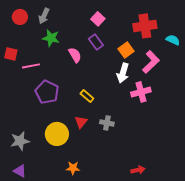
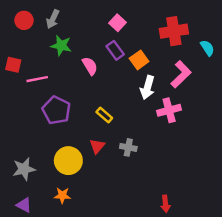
cyan semicircle: (173, 40) -> (207, 48), turned 32
orange square: (126, 50) -> (139, 60), moved
orange star: (73, 168) -> (62, 195), moved
red arrow: (138, 170) -> (165, 204), turned 96

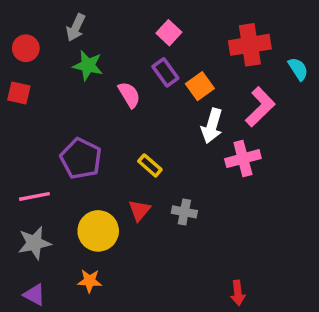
red circle: (24, 20) -> (26, 48), moved
pink line: (37, 79) -> (34, 196), moved

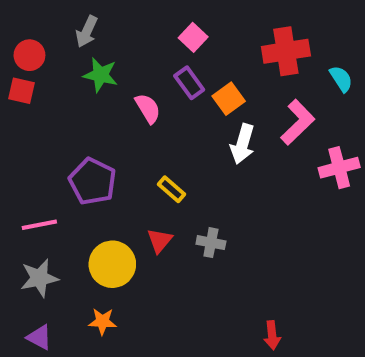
red square: (19, 93) -> (22, 91), moved
pink cross: (243, 159) -> (339, 168), moved

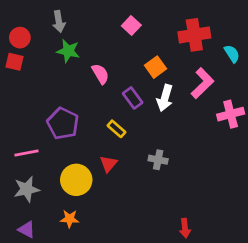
gray arrow: (87, 31) -> (59, 21), turned -35
purple rectangle: (189, 83) -> (133, 98), moved
gray cross: (211, 243) -> (158, 160), moved

